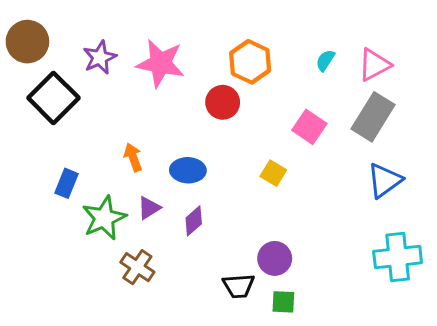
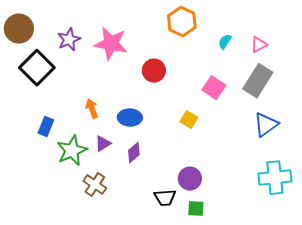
orange hexagon: (250, 62) -> (182, 22), moved
pink triangle: (374, 65) -> (259, 45), size x0.7

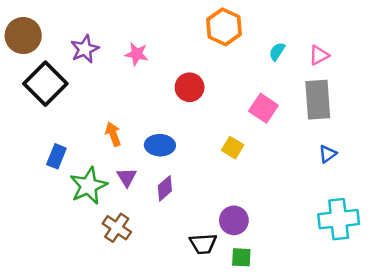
pink star: (111, 44) -> (137, 54), size x0.6
gray rectangle: (258, 81) -> (318, 100), turned -36
blue triangle: (266, 125) -> (328, 154), size x0.6
purple triangle: (103, 144) -> (127, 177), turned -30

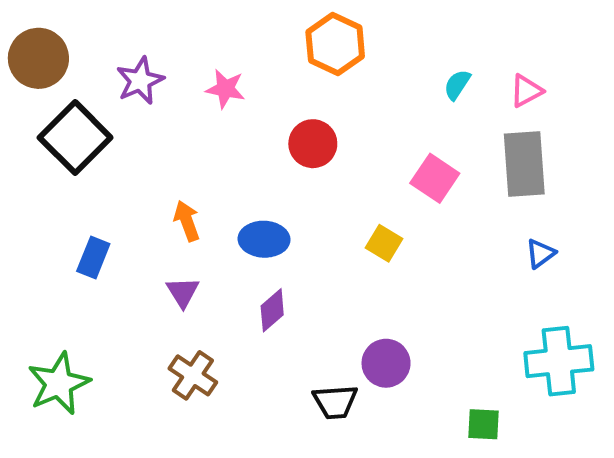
orange hexagon: (224, 27) -> (335, 44), moved
purple triangle: (127, 177) -> (183, 292), moved
green star: (88, 186) -> (59, 384), moved
green square: (241, 257) -> (484, 424), moved

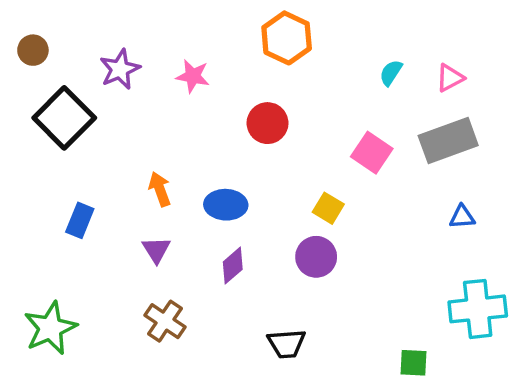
brown circle: (38, 58) -> (33, 50), size x0.6
gray rectangle: (524, 164) -> (448, 140), turned 74
blue triangle: (540, 253) -> (462, 217), turned 32
purple circle: (386, 363) -> (316, 257), moved

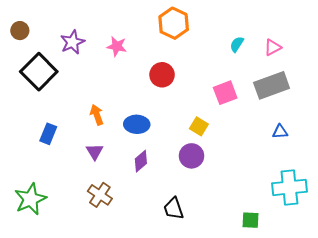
pink square: (372, 153) -> (225, 93), turned 35
black trapezoid: (287, 344) -> (174, 209), turned 75

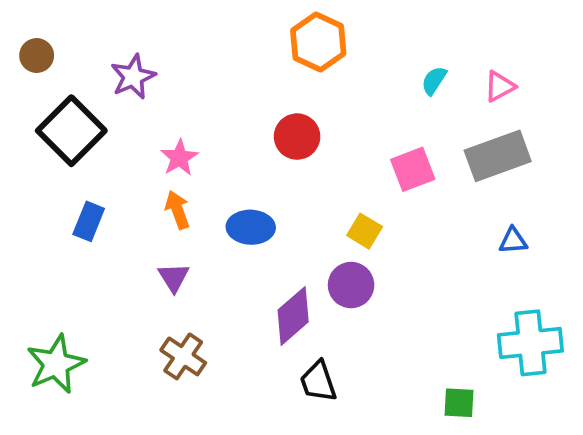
pink star: (117, 46) -> (179, 158), moved, turned 30
blue rectangle: (48, 134) -> (89, 221), moved
purple diamond: (141, 161) -> (293, 316), moved, size x1.4

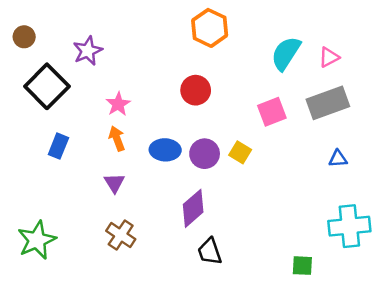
cyan semicircle: (434, 81) -> (286, 53), size x1.8
purple circle: (351, 285) -> (205, 154), moved

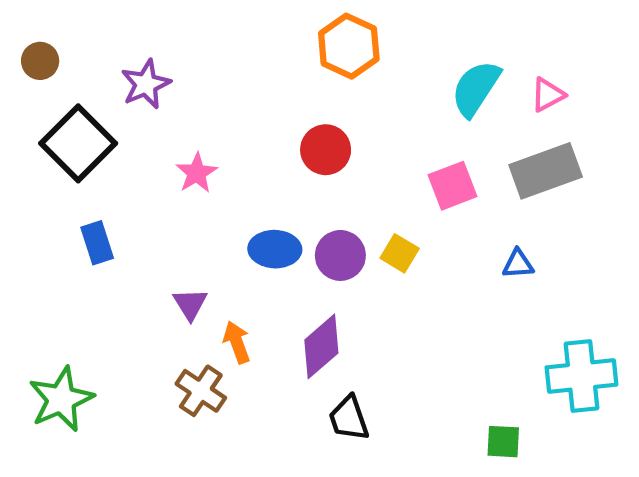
orange arrow: (117, 138) -> (237, 342), moved
blue rectangle: (58, 146) -> (97, 243), turned -40
blue triangle: (338, 159) -> (518, 264), moved

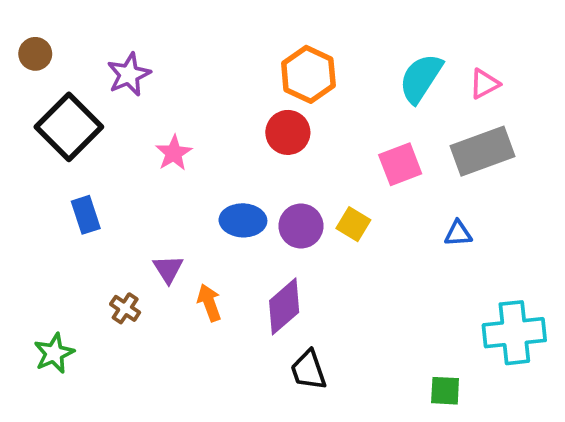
orange hexagon: (349, 46) -> (308, 74), moved
brown cross: (201, 391) -> (125, 308), moved, size x0.7
green star: (61, 399) -> (54, 353), size x0.7

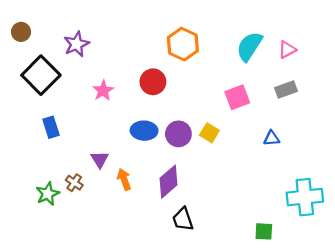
red circle: (288, 132) -> (153, 82), moved
gray rectangle: (482, 151) -> (286, 90), size x0.6
green star: (54, 353) -> (48, 194), moved

